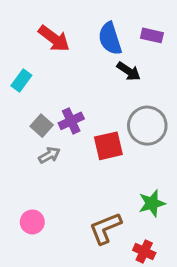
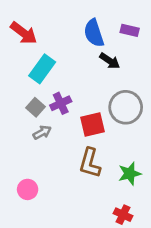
red arrow: (54, 39) -> (24, 33), moved
cyan rectangle: (21, 81) -> (42, 69), moved, size x1.5
brown L-shape: (105, 228) -> (90, 163), moved, turned -52

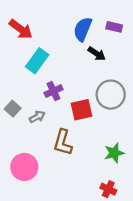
blue semicircle: (94, 33) -> (83, 29), turned 40
gray square: (36, 107) -> (13, 109), moved
brown L-shape: (90, 163) -> (63, 142), moved
pink circle: (28, 189) -> (24, 167), size x1.5

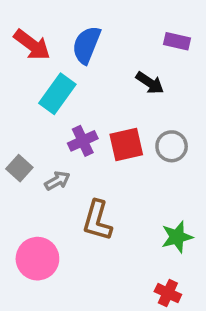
blue semicircle: (83, 29) -> (86, 45), moved
gray circle: (111, 95) -> (172, 146), size x0.7
red square: (81, 110) -> (126, 144), moved

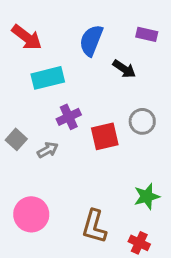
blue semicircle: (86, 45) -> (91, 40), moved
cyan rectangle: (57, 94) -> (48, 78), turned 40
red square: (126, 144) -> (105, 136), moved
brown L-shape: (97, 221) -> (94, 226), moved

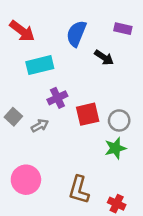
gray circle: (142, 121) -> (119, 120), moved
green star: (147, 196) -> (115, 148), moved

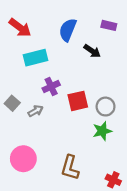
red cross: (117, 204) -> (113, 180), moved

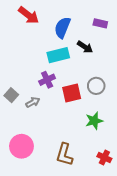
red arrow: (20, 28) -> (29, 15), moved
cyan rectangle: (36, 58) -> (58, 55), moved
gray circle: (106, 107) -> (96, 86), moved
red cross: (113, 180) -> (104, 158), moved

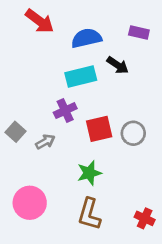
blue semicircle: (62, 28) -> (86, 38), turned 55
gray circle: (96, 86) -> (133, 133), moved
green star: (94, 121) -> (89, 173), moved

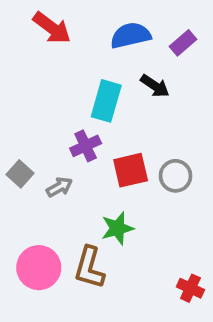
purple rectangle: (139, 33) -> (183, 43), turned -54
blue semicircle: (86, 38) -> (131, 35), moved
cyan rectangle: (81, 76) -> (106, 101), turned -60
brown L-shape: (89, 214) -> (89, 268), moved

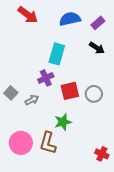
black arrow: (155, 86) -> (97, 48), moved

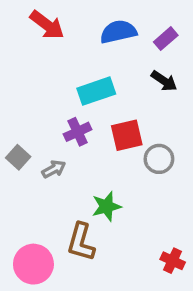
cyan rectangle: (57, 54) -> (96, 91), turned 55
red square: (70, 91) -> (127, 135), moved
pink circle: (21, 143) -> (33, 264), moved

